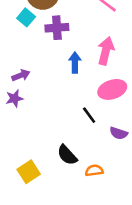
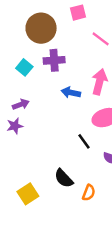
cyan square: (26, 17) -> (24, 67), moved
blue arrow: (75, 62) -> (71, 92), turned -78
orange semicircle: (94, 170) -> (89, 193), turned 119

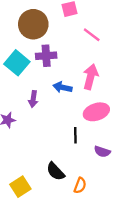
cyan square: (24, 67) -> (17, 63), size x1.5
purple arrow: (21, 104) -> (33, 99), moved, turned 119
black line: (84, 141) -> (75, 135), turned 35

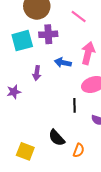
pink line: (92, 35) -> (79, 17), moved
cyan square: (17, 63) -> (22, 41), turned 35
yellow square: (20, 187) -> (25, 151), turned -36

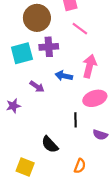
purple arrow: (37, 73) -> (37, 87), turned -64
black semicircle: (57, 138) -> (50, 144), moved

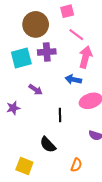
pink arrow: (89, 66) -> (85, 57), moved
blue arrow: (64, 76) -> (73, 79), moved
black line: (76, 120) -> (60, 115), moved

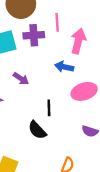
pink line: (76, 35) -> (57, 22), moved, turned 49
black semicircle: (48, 145) -> (37, 130), moved

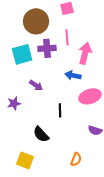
black semicircle: (37, 130) -> (41, 134), moved

